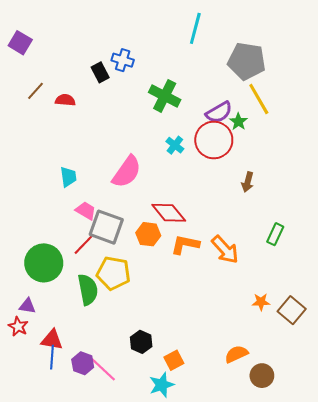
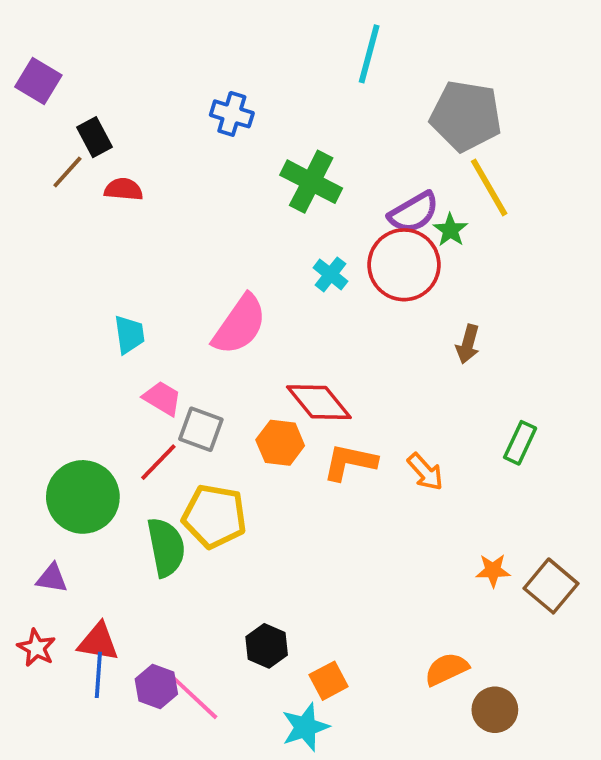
black rectangle: (100, 72) -> (94, 137), moved
gray square: (106, 227) -> (201, 429), size x0.7
orange arrow: (225, 250) -> (425, 472), size x0.7
red star: (18, 326) -> (36, 648), moved

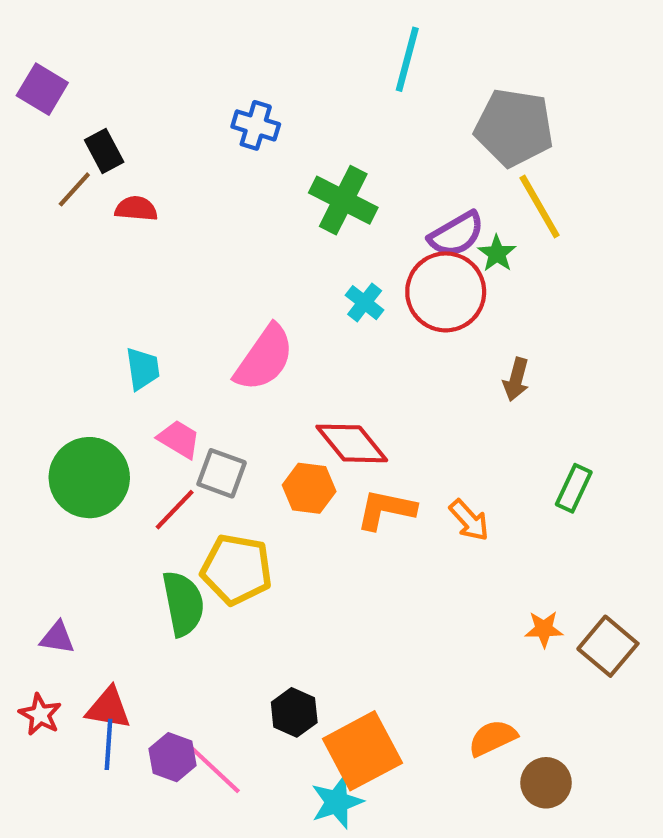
green circle: (83, 497) -> (89, 478), moved
orange square: (329, 681) -> (362, 751), size x1.8

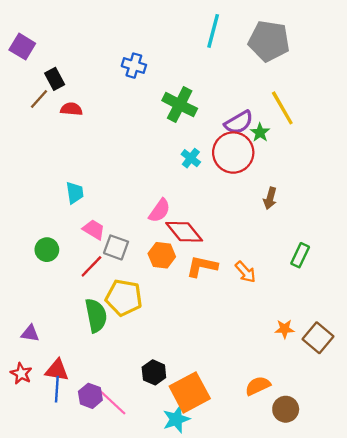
gray pentagon: (514, 128) -> (269, 41), moved
pink semicircle: (264, 358) -> (160, 211), moved, size x0.7
green circle: (89, 478) -> (47, 250), size x0.6

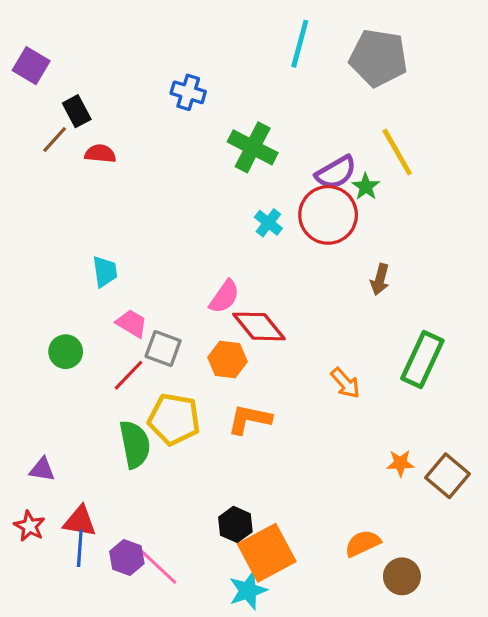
green rectangle: (300, 255) -> (422, 359), size x1.6
orange L-shape: (202, 266) -> (249, 419), moved
black hexagon: (154, 372) -> (235, 524), moved

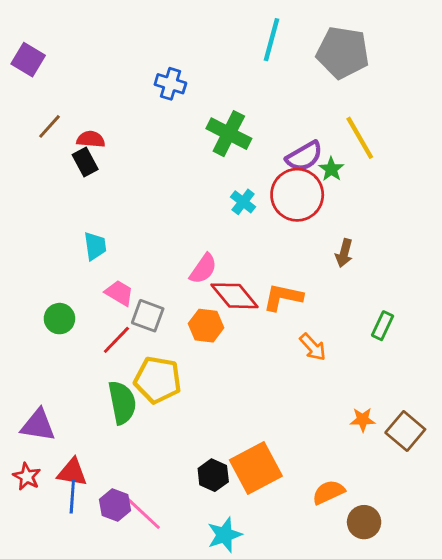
black rectangle: (77, 111) -> (85, 162), moved
green rectangle: (422, 359) -> (383, 326), size x0.6
orange L-shape: (249, 419) -> (283, 297), moved
purple triangle: (42, 469) -> (38, 425), size x1.5
orange square: (267, 553) -> (256, 468), moved

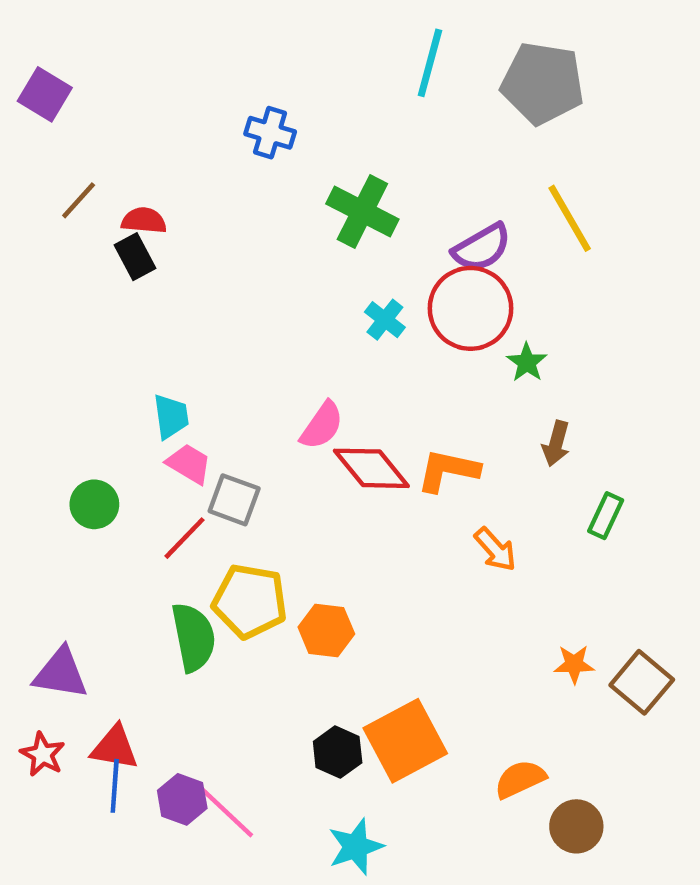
green star: (331, 169) -> (527, 362), moved
cyan trapezoid: (95, 246) -> (171, 416), moved
brown arrow: (344, 253) -> (556, 444), moved
orange hexagon: (206, 326) -> (326, 630), moved

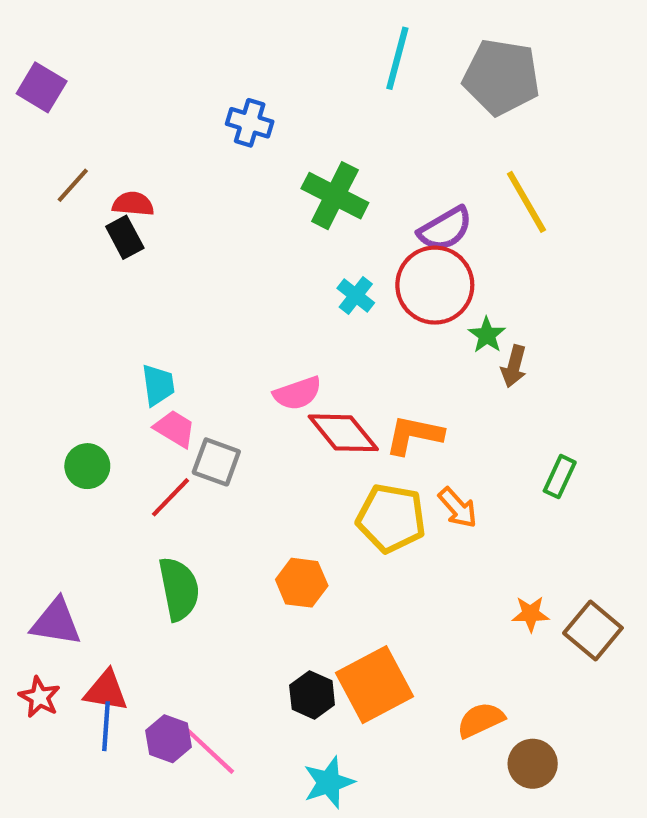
pink semicircle: (322, 425) -> (297, 393), turned 36
brown arrow: (556, 444) -> (514, 366), moved
yellow pentagon: (250, 601) -> (391, 518), moved

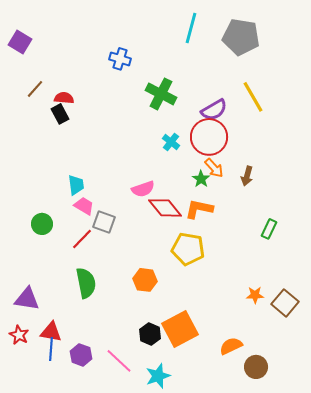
green star: (487, 335) -> (201, 179), moved
orange arrow: (458, 508) -> (214, 168), moved
pink line: (210, 751) -> (119, 361), moved

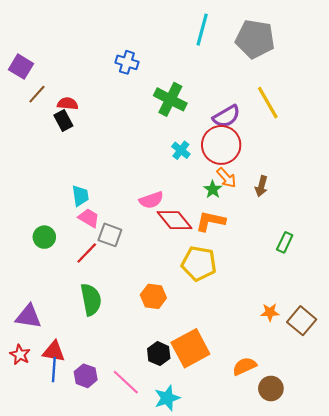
purple square: (20, 42) -> (21, 67), moved

